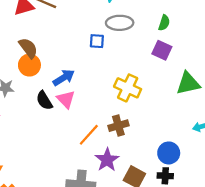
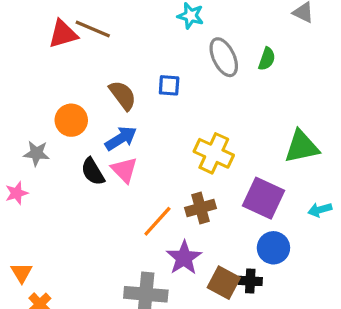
gray ellipse: (120, 23) -> (224, 57), moved, turned 65
brown semicircle: (28, 48) -> (123, 95), moved
purple square: (162, 50) -> (264, 198), moved, size x1.4
black cross: (165, 176) -> (250, 281), moved

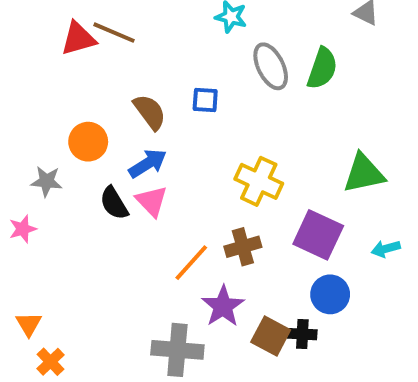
green semicircle: (267, 59) -> (322, 68), size x1.5

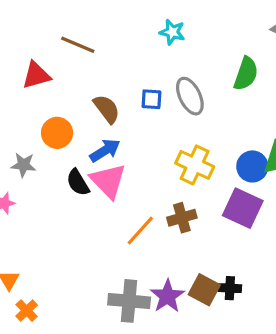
red triangle: (78, 39) -> (36, 75), moved
gray ellipse: (271, 66) -> (190, 96), moved
pink triangle: (152, 201) -> (108, 181), size x1.4
blue circle: (330, 294) -> (252, 166), moved
purple star: (223, 306) -> (167, 296), moved

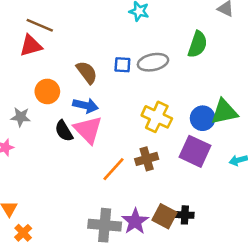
brown line: (78, 45) -> (40, 25), moved
gray ellipse: (190, 96) -> (153, 62), turned -76
blue arrow: (105, 150) -> (86, 105), turned 45

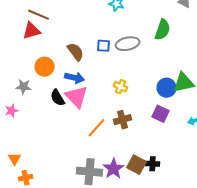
yellow cross: (157, 117) -> (121, 87), moved, size x0.6
purple square: (195, 151) -> (161, 114), size x0.7
orange cross: (23, 233) -> (26, 178), turned 32

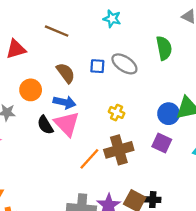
brown line: (39, 15) -> (57, 31), moved
green semicircle: (163, 30) -> (164, 48), turned -30
gray ellipse: (128, 44) -> (124, 64), turned 45
brown cross: (123, 120) -> (119, 150), size x1.4

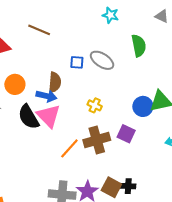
cyan star: (112, 19) -> (110, 15), moved
brown semicircle: (66, 73) -> (55, 82), moved, turned 42
black semicircle: (45, 125) -> (29, 117), size x1.4
purple square: (162, 143) -> (126, 134), moved

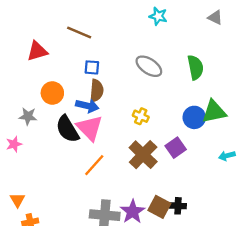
green semicircle: (139, 46) -> (195, 67), moved
blue square: (77, 62) -> (92, 67), moved
purple square: (126, 134) -> (176, 148), turned 30
brown cross: (97, 140) -> (143, 155), turned -30
orange line: (69, 148) -> (94, 165), moved

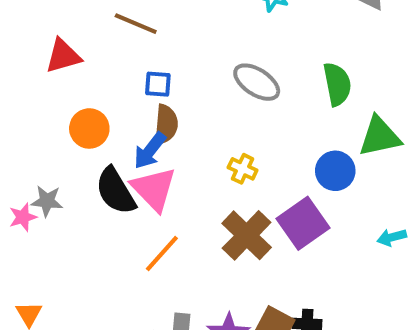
blue arrow: (87, 106) -> (150, 151), turned 115
green triangle: (214, 112) -> (380, 137), moved
gray star: (28, 116) -> (47, 201), moved
purple square: (176, 148) -> (303, 223), size x1.4

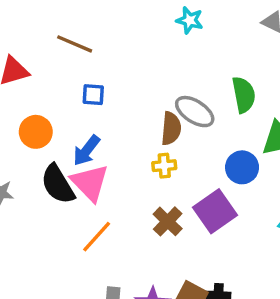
gray ellipse: (257, 82) -> (195, 112), moved
brown semicircle: (166, 124) -> (171, 128), moved
yellow cross: (243, 169) -> (164, 166), turned -30
brown cross: (247, 235) -> (168, 221), size x0.7

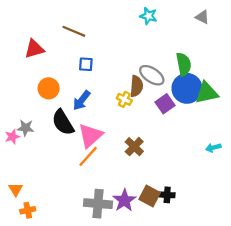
yellow cross: (164, 166) -> (124, 99), moved, turned 32
blue circle: (242, 167) -> (187, 88), moved, size x1.4
pink triangle: (90, 183) -> (90, 136), moved, turned 32
purple square: (215, 211) -> (165, 104), moved, size x0.7

